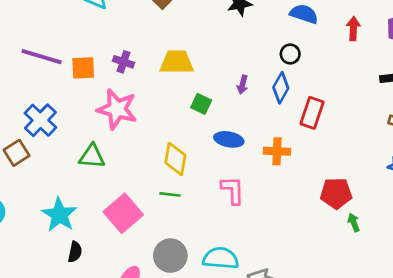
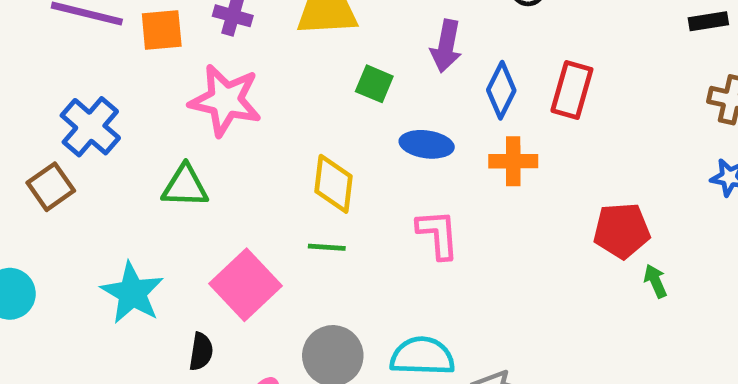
purple arrow: (243, 85) -> (446, 46), size x1.5
blue diamond: (281, 88) -> (501, 90), moved
black semicircle: (75, 252) -> (201, 352), moved

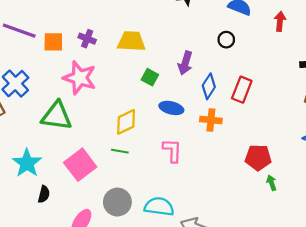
yellow diamond: (333, 184) -> (126, 122), turned 52
green triangle: (185, 186) -> (57, 116), size x1.4
black semicircle: (201, 352) -> (44, 194), moved

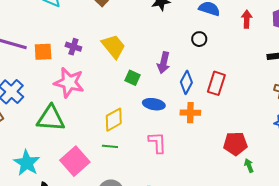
yellow trapezoid: (131, 41) -> (114, 46), turned 52

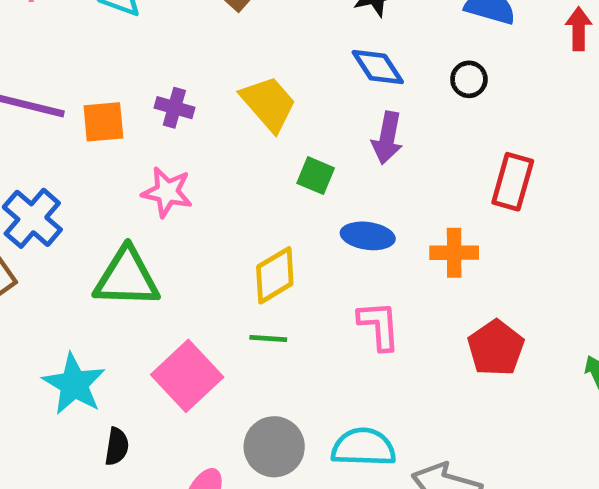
blue diamond: (186, 82) -> (378, 67), moved, turned -60
pink star: (69, 83) -> (167, 192), size x0.7
red pentagon: (235, 144) -> (496, 348), moved, turned -30

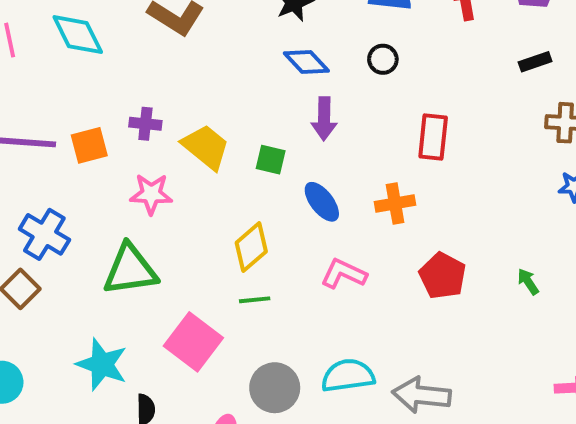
yellow trapezoid: (268, 104) -> (206, 147), moved
blue ellipse: (368, 236) -> (322, 202), turned 54
pink L-shape: (379, 326) -> (344, 274), turned -51

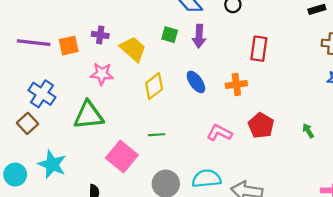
green square: (271, 160) -> (170, 35), moved
yellow diamond: (251, 247) -> (154, 86), moved
pink L-shape: (344, 274) -> (219, 133), moved
cyan star: (102, 364) -> (52, 164), moved

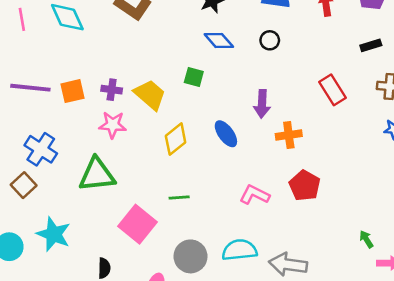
purple cross: (100, 35) -> (112, 90), moved
purple arrow: (199, 36) -> (262, 104), moved
red rectangle: (259, 49) -> (332, 90), moved, turned -40
orange cross: (236, 85) -> (289, 135), moved
green arrow: (308, 131) -> (366, 239), moved

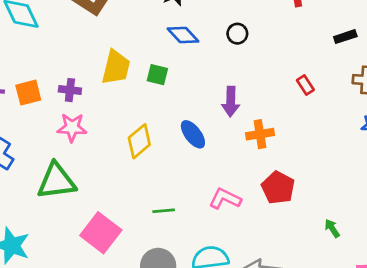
red rectangle: (332, 90) -> (305, 85), size x0.6
yellow trapezoid: (150, 95) -> (116, 67), moved, turned 64
green line: (179, 197) -> (164, 211), moved
green arrow: (366, 239) -> (332, 228), moved

